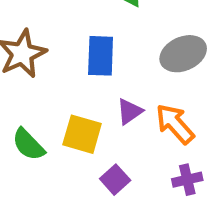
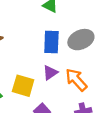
blue rectangle: (101, 56) -> (51, 42), moved

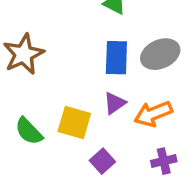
orange arrow: (76, 80) -> (153, 114), turned -70

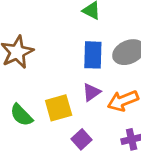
yellow square: (74, 122) -> (59, 108), turned -32

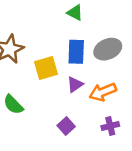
yellow square: (59, 108) -> (46, 68), moved

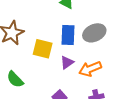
yellow square: (46, 68) -> (43, 49), turned 30

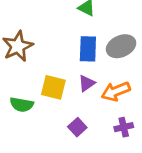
yellow square: (43, 49) -> (53, 87), moved
green semicircle: (15, 79) -> (22, 105), turned -36

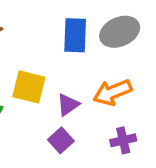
purple triangle: (87, 83) -> (68, 105), moved

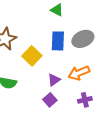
yellow square: (29, 87) -> (32, 56), moved, turned 30

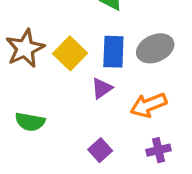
yellow square: (32, 56) -> (70, 53), moved
purple triangle: (54, 80) -> (102, 88), moved

